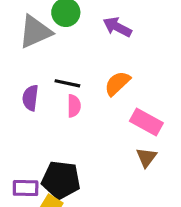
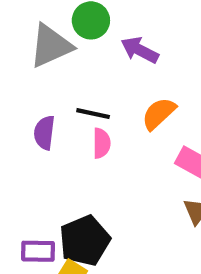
purple arrow: (117, 27) -> (140, 50), moved
black pentagon: (61, 180) -> (85, 241), turned -30

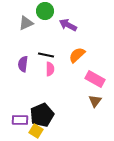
gray triangle: (51, 46) -> (26, 23), size x0.7

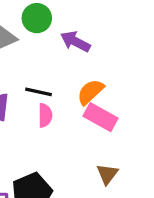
pink rectangle: (95, 79) -> (101, 117), moved
brown triangle: (95, 101) -> (107, 174), moved

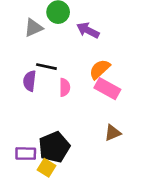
black line: (38, 92) -> (46, 67), moved
brown triangle: (107, 174) -> (113, 133), turned 30

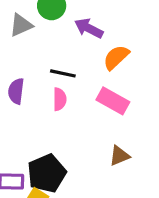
black line: (46, 67) -> (63, 73), moved
orange semicircle: (100, 69) -> (116, 57), moved

